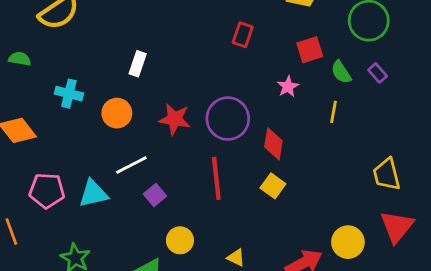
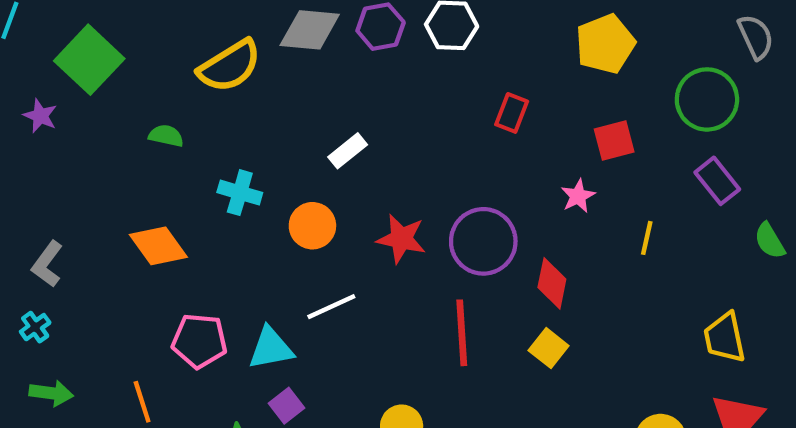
white rectangle: (138, 64) -> (348, 151), turned 30
green semicircle: (341, 72) -> (770, 241), moved
purple rectangle: (378, 73) -> (717, 181), size x1.5
purple square: (155, 195) -> (286, 406), moved

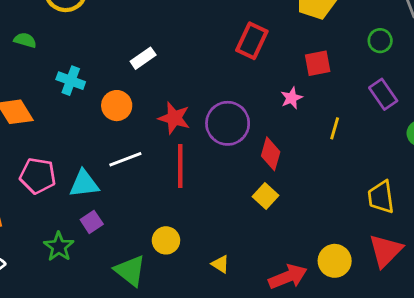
green circle: (707, 99) -> (380, 41), size x0.6
red rectangle: (512, 113) -> (252, 41), size x1.4
red line: (462, 333) -> (180, 166), moved

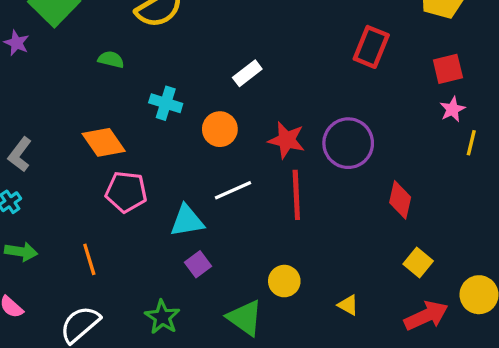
pink star: (292, 98) -> (452, 109), moved
red diamond: (271, 154) -> (400, 200), moved
pink pentagon: (38, 176) -> (126, 192), moved
yellow square: (266, 196) -> (418, 262), moved
green star: (59, 247) -> (162, 317), moved

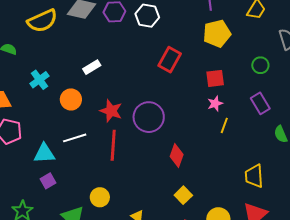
cyan cross: (166, 103) -> (39, 80), turned 30

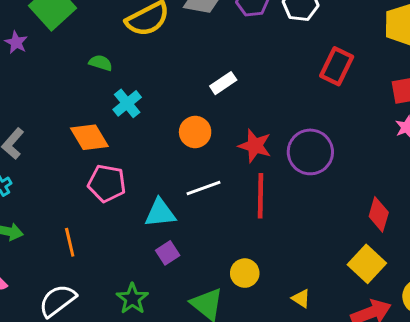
cyan cross: (39, 80) -> (127, 103), moved
red diamond: (177, 156) -> (379, 214), moved
yellow square: (183, 195) -> (367, 264), size x1.4

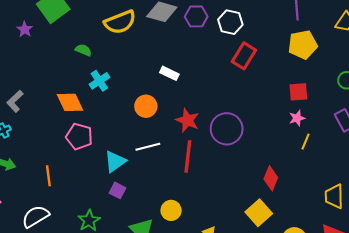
red rectangle: (337, 66) -> (244, 56), moved
white rectangle: (223, 83) -> (169, 73), turned 54
cyan triangle: (160, 213) -> (115, 161), turned -35
purple square: (168, 253) -> (117, 190), turned -35

